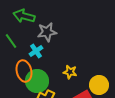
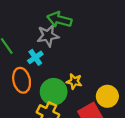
green arrow: (24, 16) -> (59, 20), moved
green circle: (37, 81) -> (54, 92), moved

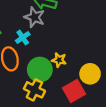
gray star: (48, 36) -> (34, 17), turned 30

